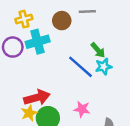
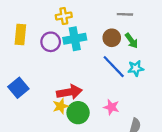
brown circle: (62, 21) -> (112, 38), moved
green arrow: (98, 50) -> (131, 41), moved

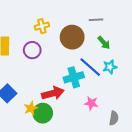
brown circle: (112, 38) -> (72, 37), moved, size x1.5
cyan cross: (75, 39) -> (74, 77), moved
yellow star: (61, 106) -> (31, 108), moved
green circle: (78, 113) -> (43, 113), moved

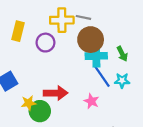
gray line: (96, 20) -> (83, 17), moved
yellow cross: (42, 26) -> (62, 20), size x1.5
cyan cross: (74, 77) -> (96, 56), moved
pink star: (91, 103) -> (91, 101), moved

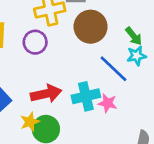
cyan cross: (96, 56) -> (86, 96), moved
cyan star: (122, 81) -> (137, 56), moved
red arrow: (56, 93) -> (46, 94), moved

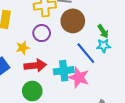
purple circle: (35, 42) -> (42, 33), moved
pink star: (108, 103) -> (79, 77), size x1.5
yellow star: (30, 122) -> (23, 48), moved

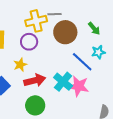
green arrow: (103, 31) -> (94, 28), moved
purple circle: (42, 33) -> (29, 42), moved
cyan cross: (64, 71) -> (63, 82), turned -36

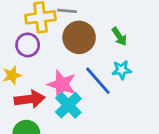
pink star: (79, 86) -> (62, 84), moved

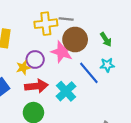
purple circle: (28, 45) -> (35, 59), moved
pink star: (62, 84) -> (62, 52), moved

